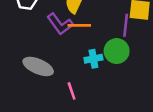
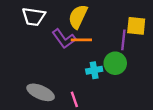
gray ellipse: (38, 66) -> (41, 92), moved

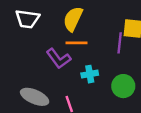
purple L-shape: (64, 39) -> (59, 58), moved
green circle: (115, 63) -> (123, 86), moved

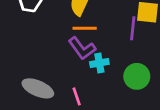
purple L-shape: (59, 58) -> (82, 48), moved

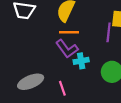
gray ellipse: (38, 88) -> (31, 82), turned -45

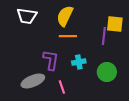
purple L-shape: (67, 49) -> (51, 60), moved, turned -135

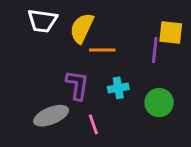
yellow semicircle: (65, 16) -> (82, 28), moved

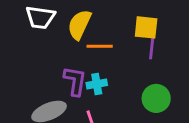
yellow square: (171, 32) -> (146, 27), moved
cyan cross: (118, 88) -> (97, 84), moved

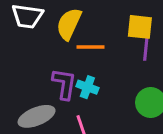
cyan cross: (97, 84) -> (87, 87), turned 30

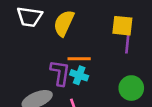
orange line: (91, 47) -> (79, 59), moved

